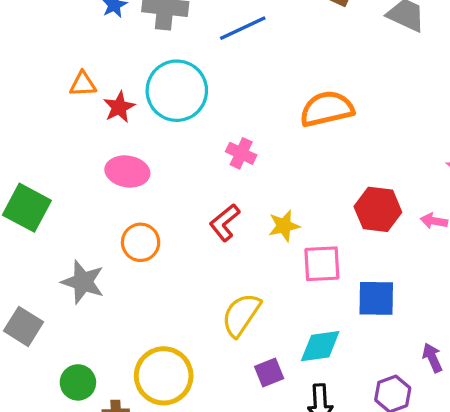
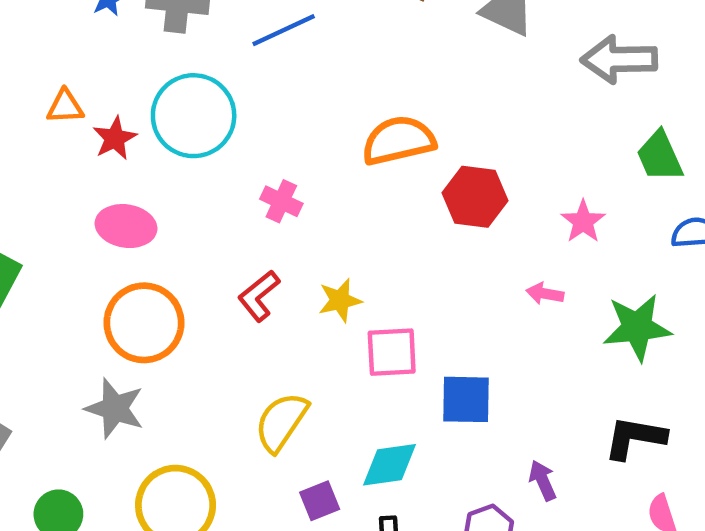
red hexagon: (378, 209) -> (475, 197), moved
orange circle: (141, 242) -> (144, 323), size x1.5
gray star: (83, 282) -> (115, 408), moved

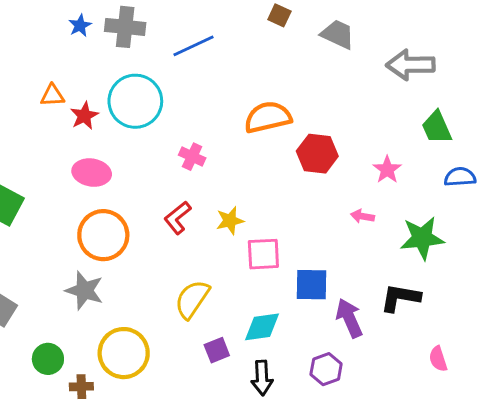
black L-shape: (635, 438) -> (400, 298), moved
purple arrow: (543, 480) -> (349, 318), moved, size x1.5

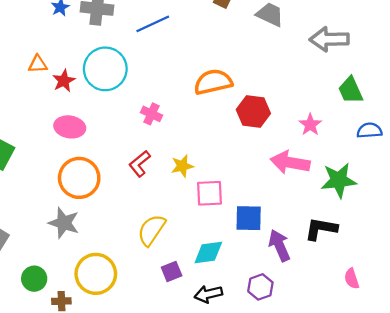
pink arrow: (362, 216) -> (290, 162), size x2.0
black arrow: (262, 378) -> (208, 294), turned 80

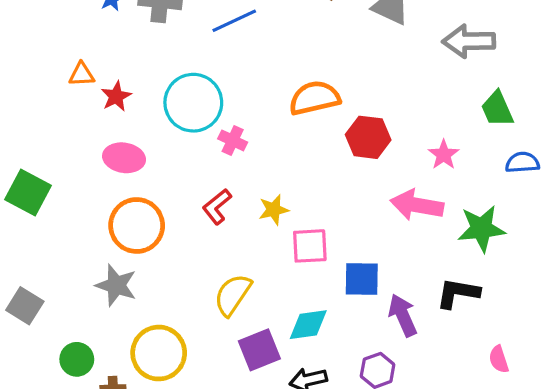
cyan circle: (105, 69) -> (193, 103), moved
purple square: (172, 271) -> (259, 350), size x1.5

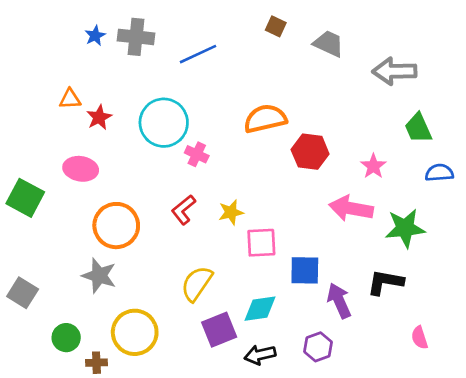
pink ellipse: (124, 158) -> (81, 169), moved

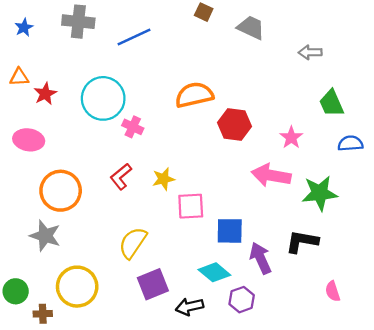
blue star: (95, 36) -> (24, 27), moved
gray arrow: (395, 71) -> (310, 52), size x0.6
cyan diamond: (260, 309) -> (214, 272), moved, turned 48

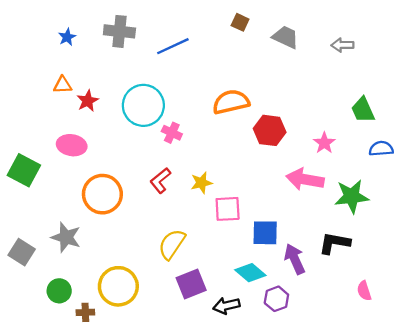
gray arrow: (310, 52) -> (342, 45), moved
gray star: (45, 236) -> (66, 237), moved

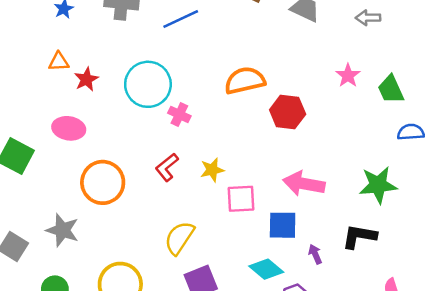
pink star: (324, 143) -> (348, 76), moved
pink arrow: (305, 179) -> (304, 184), moved
purple arrow: (295, 259) -> (315, 254), size x0.6

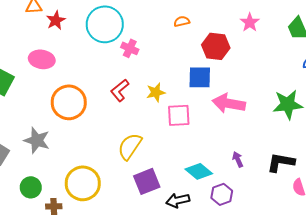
pink star: (348, 76) -> (250, 22), moved
orange semicircle: (245, 81) -> (182, 21), size x0.5
blue square: (283, 225) -> (200, 77), moved
black L-shape: (359, 236) -> (281, 162), moved

